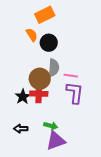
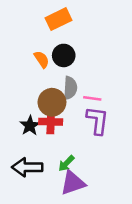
orange semicircle: (32, 35) -> (42, 59), moved
green arrow: (51, 126) -> (66, 163), turned 120
black arrow: (21, 129) -> (27, 167), size x1.6

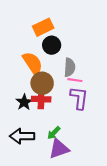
orange rectangle: (58, 19) -> (43, 27), moved
orange semicircle: (42, 59) -> (33, 63), moved, size x1.6
gray semicircle: (70, 88) -> (70, 67), moved

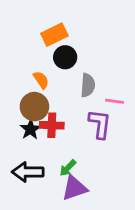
orange semicircle: (33, 63) -> (41, 80), size x0.6
pink line: (75, 80) -> (114, 101), moved
brown circle: (42, 83) -> (34, 107), moved

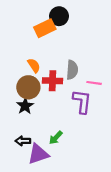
black circle: (65, 57) -> (59, 16), moved
red cross: (52, 125) -> (52, 81), moved
black arrow: (28, 172) -> (23, 141), size x0.6
purple triangle: (74, 188) -> (38, 154), moved

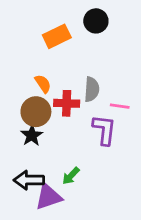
black circle: (59, 16) -> (96, 21), moved
black arrow: (23, 141) -> (29, 180), size x1.5

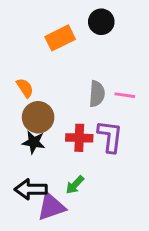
orange semicircle: (43, 84) -> (25, 88), moved
red cross: (67, 103) -> (79, 138), moved
pink line: (120, 106) -> (125, 95), moved
black star: (32, 135) -> (34, 142), turned -30

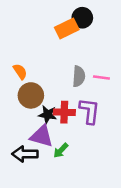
orange rectangle: (60, 38) -> (67, 29), moved
black star: (34, 142) -> (48, 115), moved
purple triangle: (51, 207) -> (42, 136), moved, turned 35

